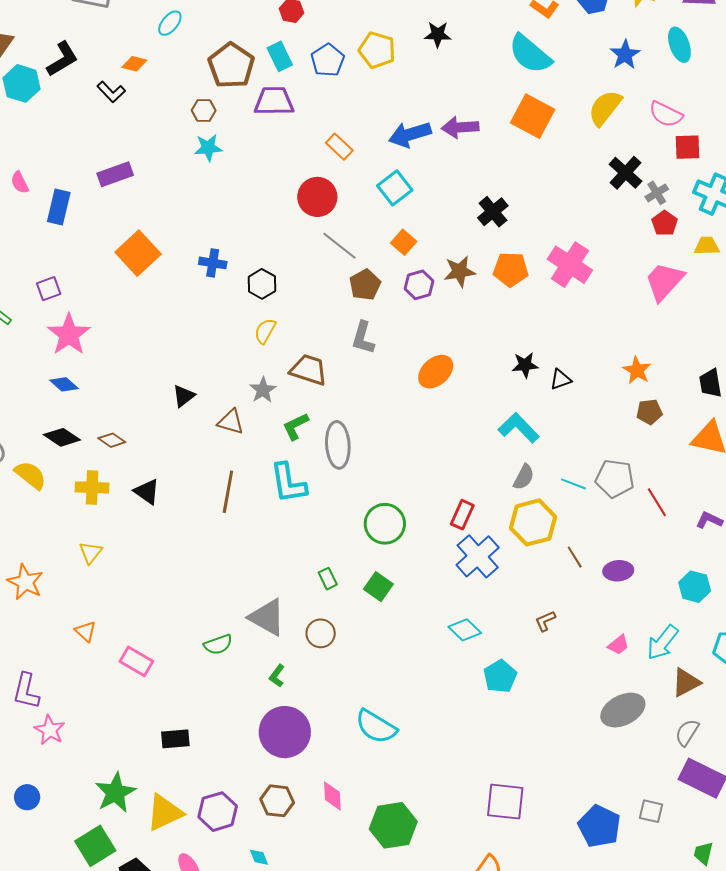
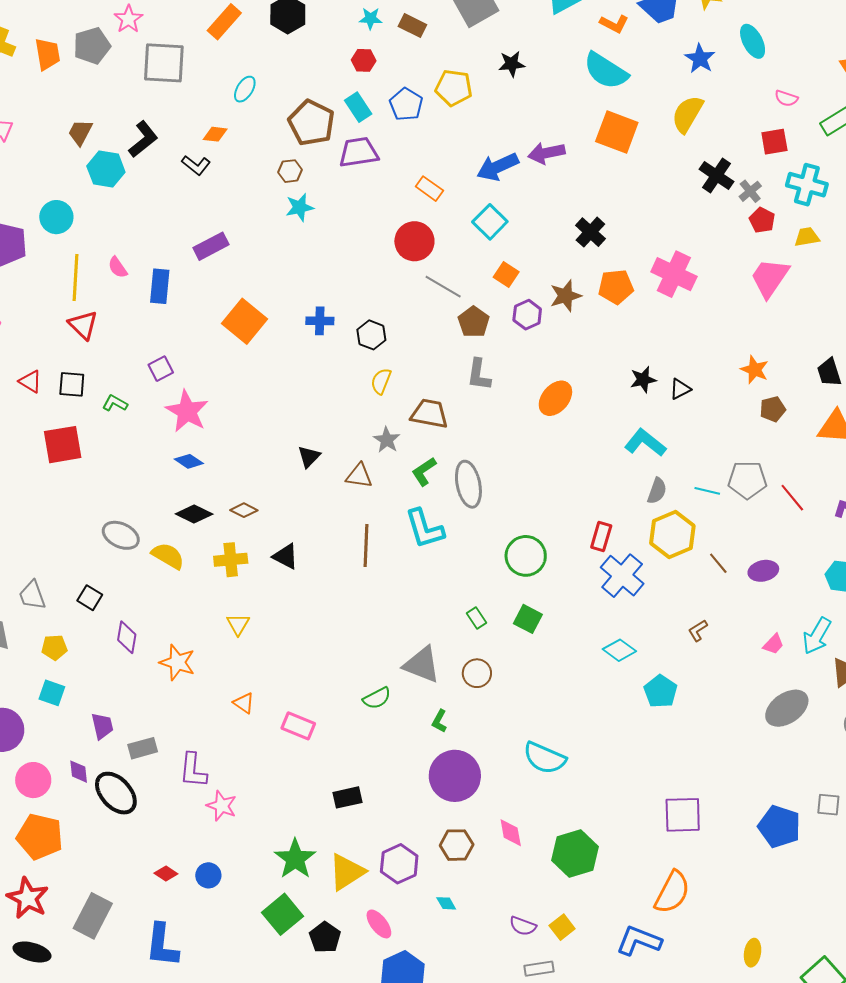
pink semicircle: (666, 114) -> (786, 98), moved, size x0.7

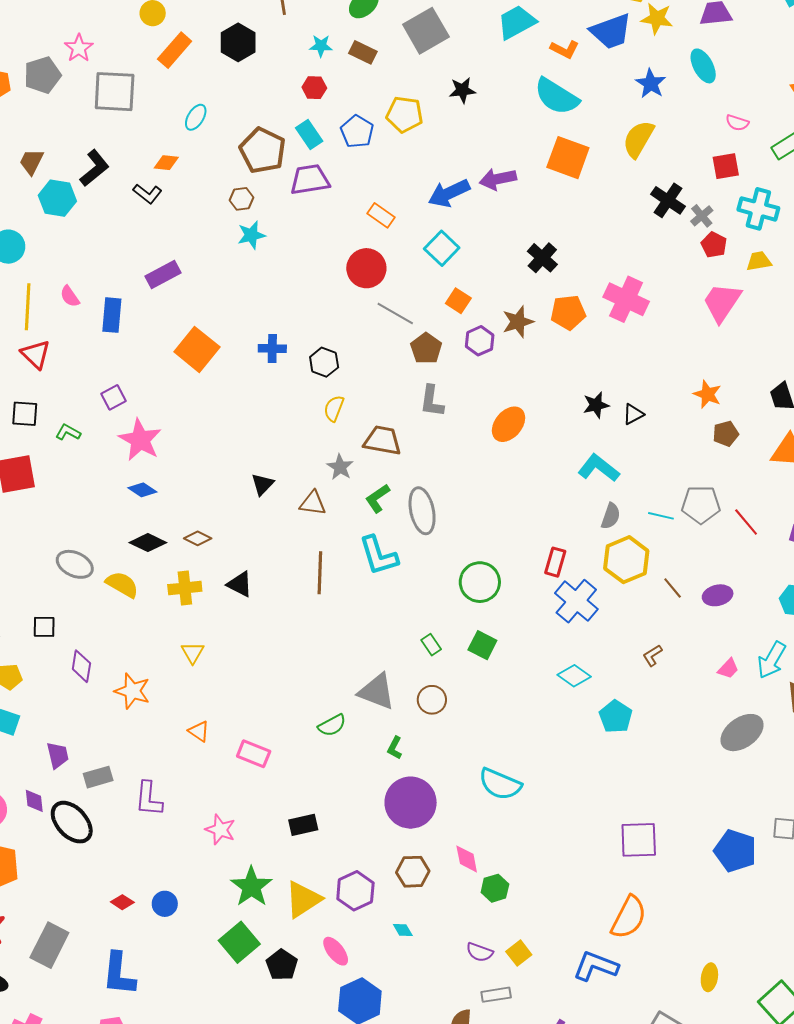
black square: (90, 598) -> (44, 627), turned -30
pink star: (222, 806) -> (220, 830), moved
green hexagon: (575, 854) -> (495, 888), moved, size x0.6

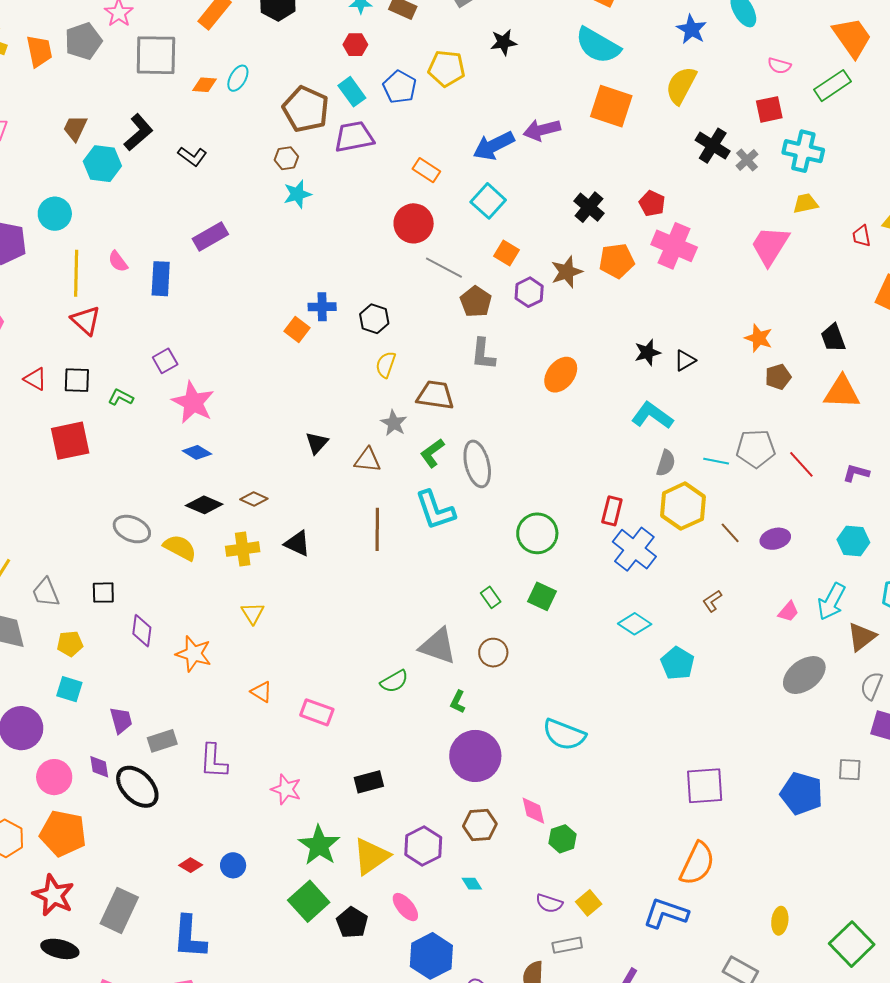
orange diamond: (166, 163) -> (204, 85), moved
red pentagon: (714, 245) -> (652, 203), moved
orange square: (197, 349) -> (297, 329), moved, size x0.6

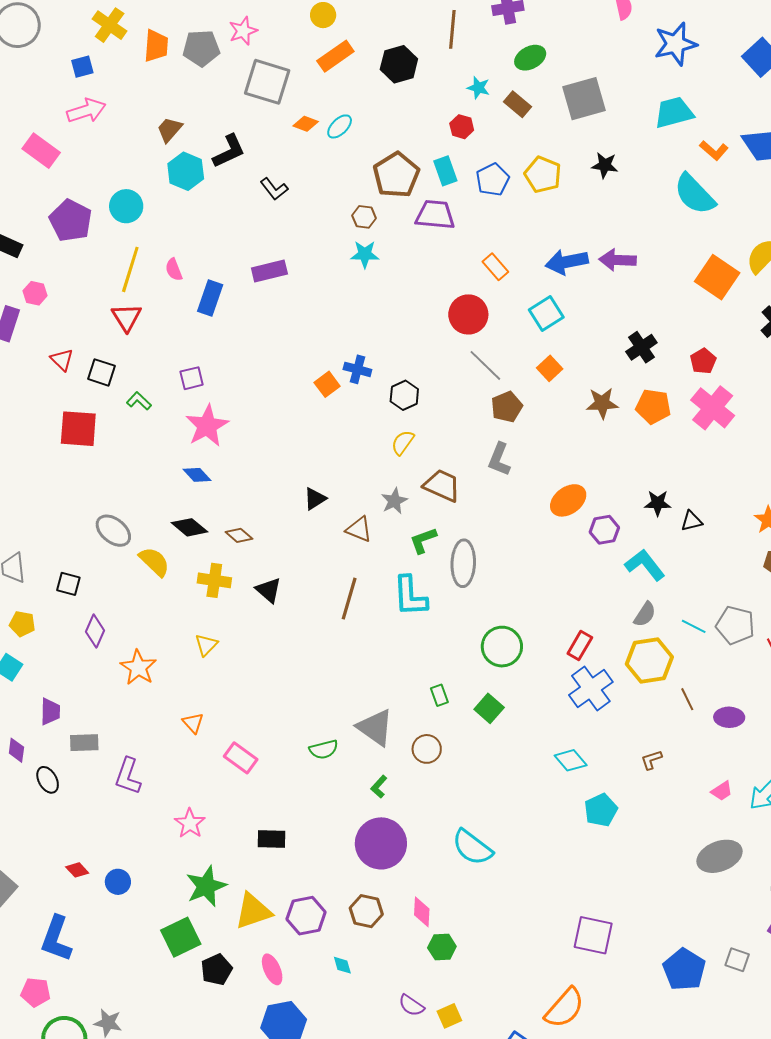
orange square: (611, 106) -> (717, 277), moved
purple hexagon: (529, 292) -> (604, 530), moved
black ellipse: (137, 787) -> (48, 780), size x0.6

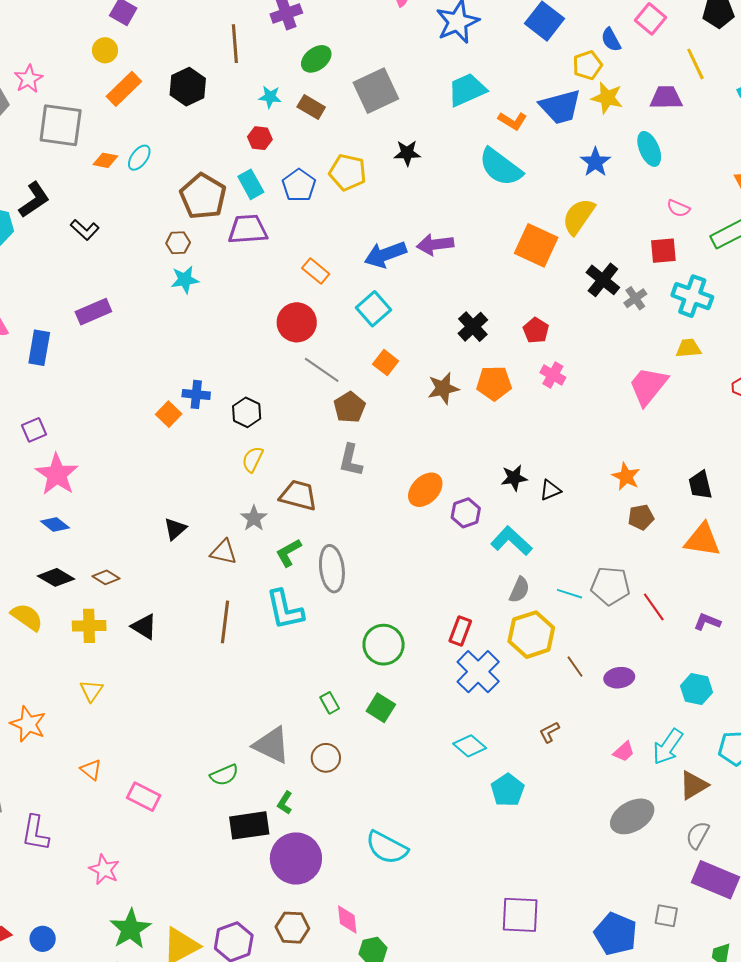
pink cross: (713, 408) -> (553, 375), size x0.6
black rectangle: (271, 839) -> (249, 825), moved, size x1.4

